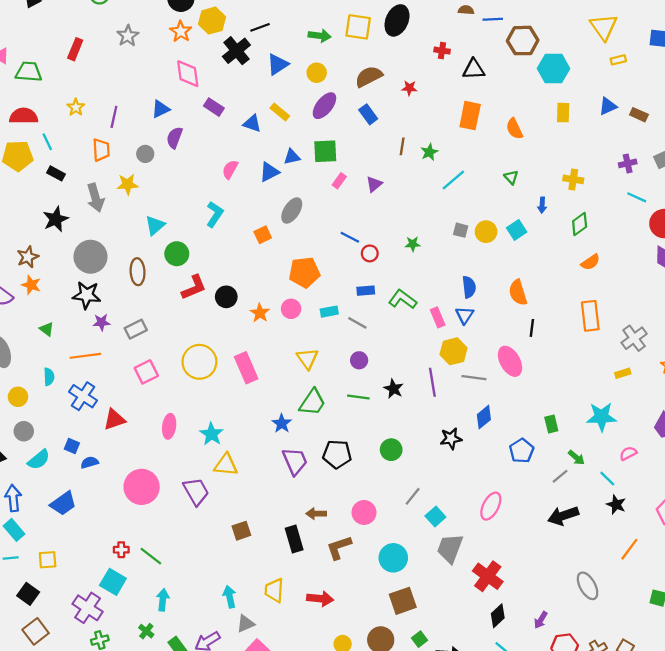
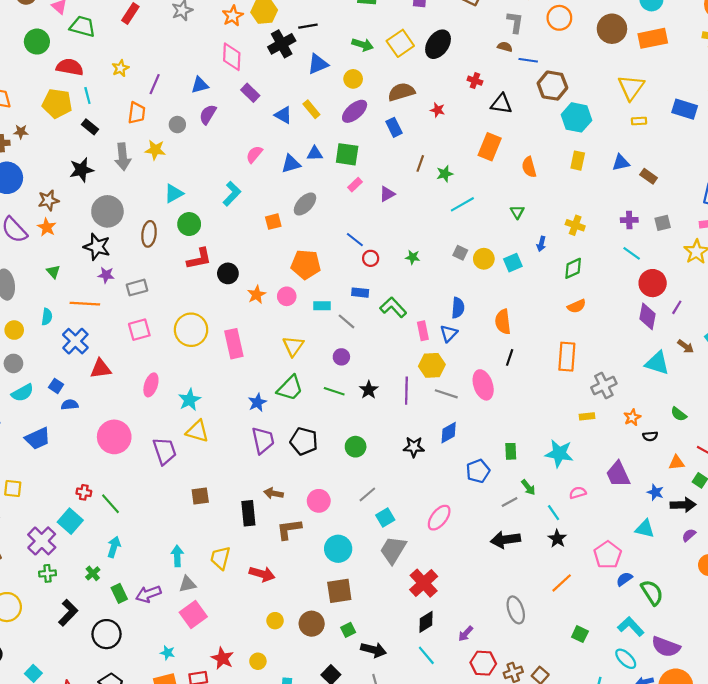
yellow square: (358, 27) -> (400, 43), turned 36

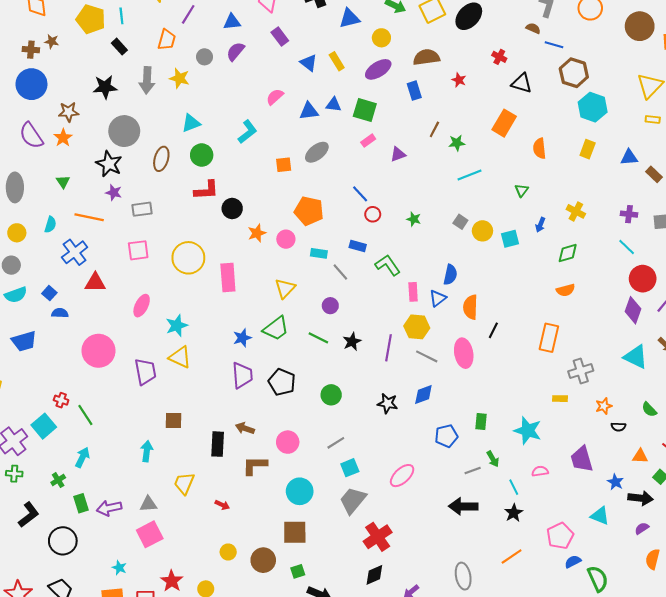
orange semicircle: (503, 322) -> (471, 307), moved
cyan arrow: (177, 556) -> (147, 451), moved
red arrow: (262, 574) -> (222, 505), size x0.6

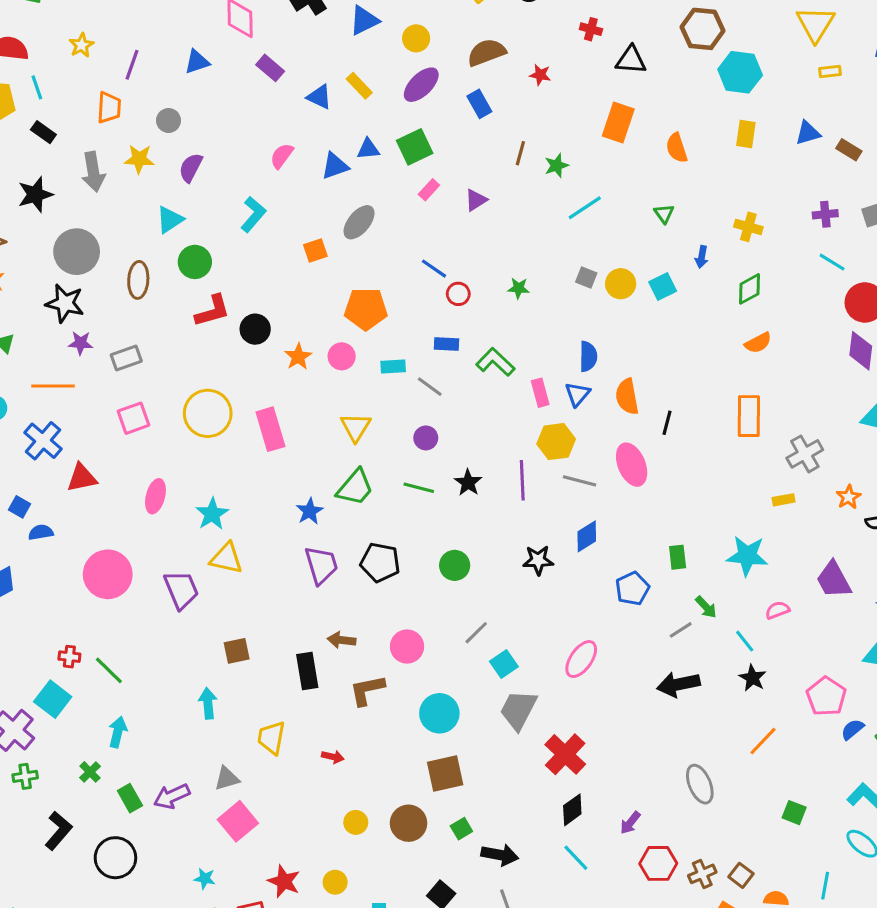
purple semicircle: (235, 51) -> (191, 168), moved
green square: (365, 110) -> (415, 147), turned -30

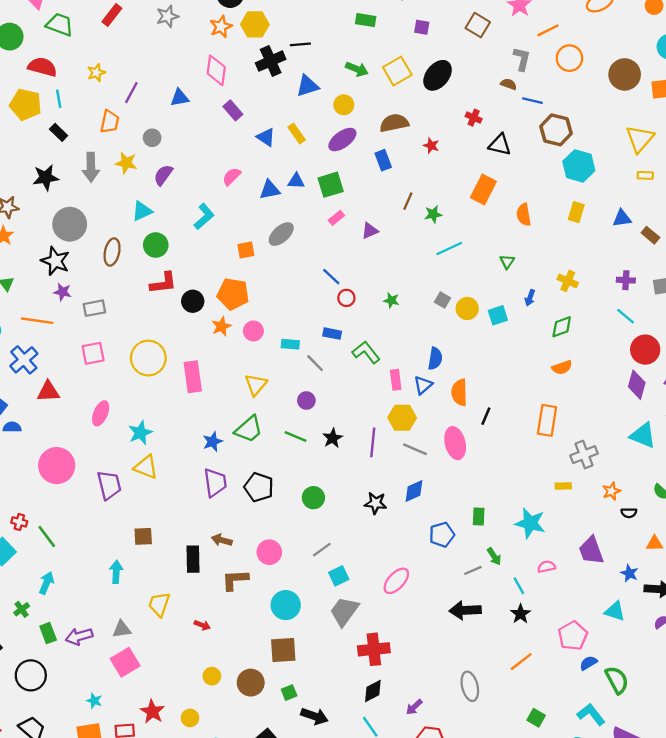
orange pentagon: (366, 309) -> (233, 294), moved
red cross: (565, 754) -> (374, 649), turned 32

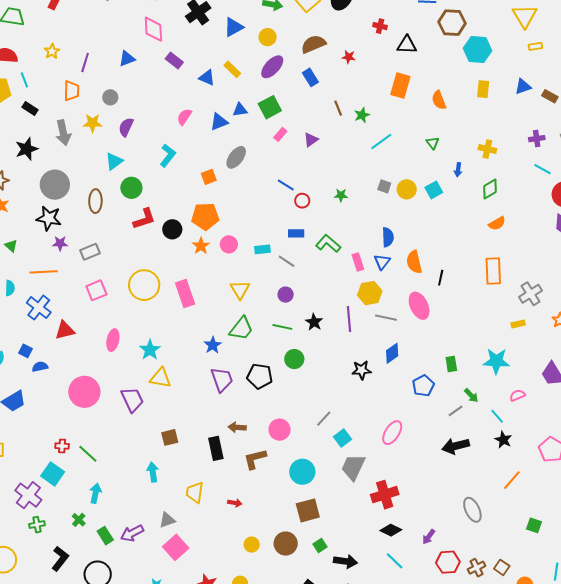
brown line: (408, 201) -> (338, 108), turned -35
green circle: (313, 498) -> (294, 359), moved
black diamond: (373, 691) -> (391, 530), turned 65

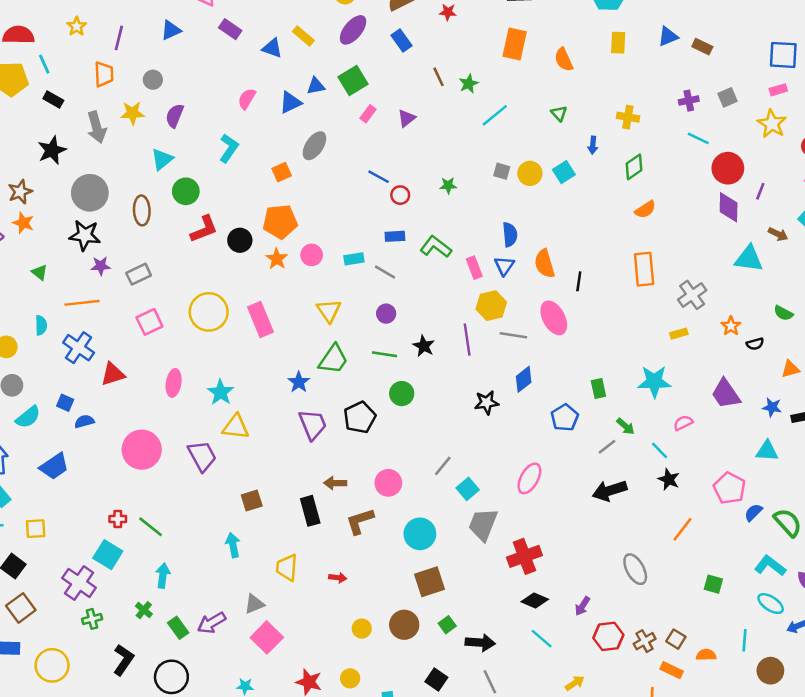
black pentagon: (260, 376) -> (360, 417), turned -30

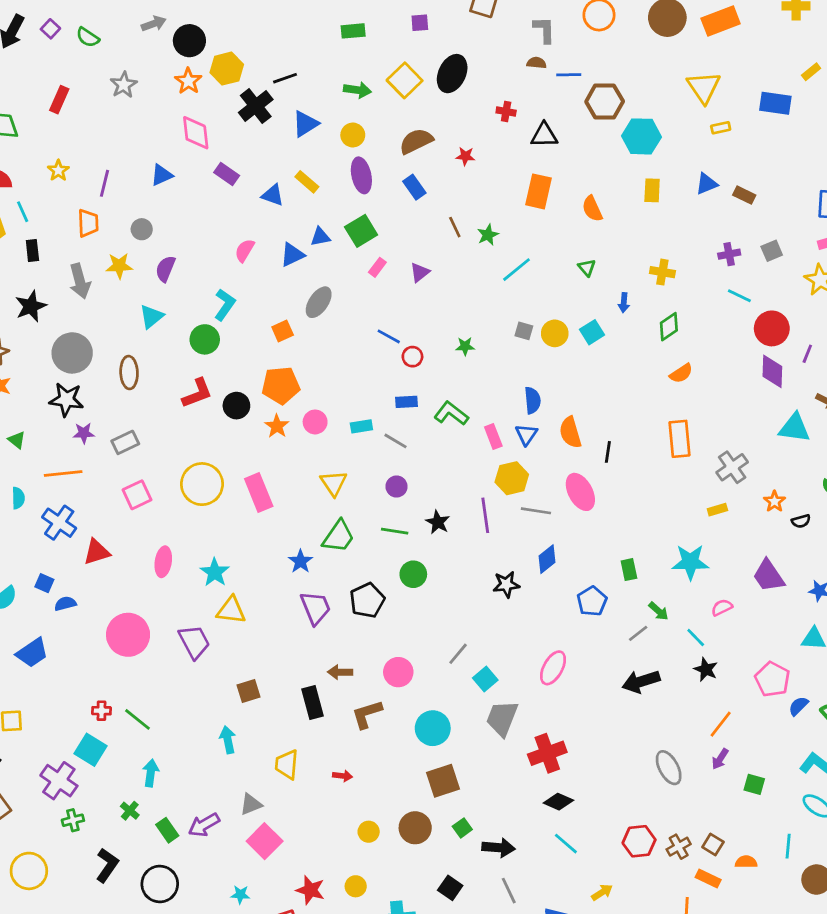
purple ellipse: (353, 30) -> (361, 175), turned -52
black rectangle: (53, 99) -> (32, 251), turned 54
green circle: (186, 191) -> (205, 339), moved
purple arrow: (582, 606) -> (720, 759), moved

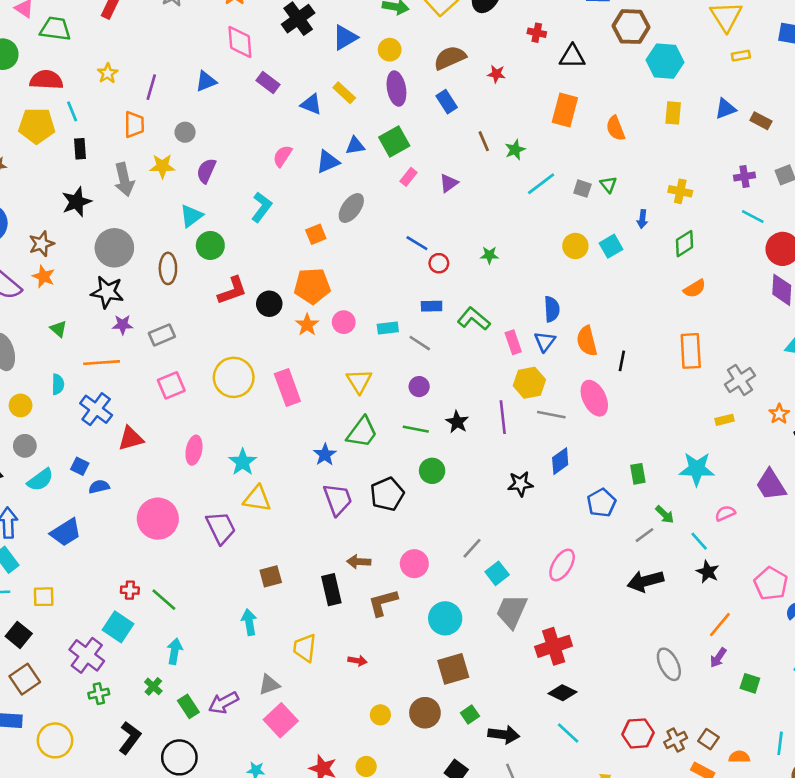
gray square: (524, 331) -> (582, 189), moved
green circle: (205, 339) -> (210, 245), moved

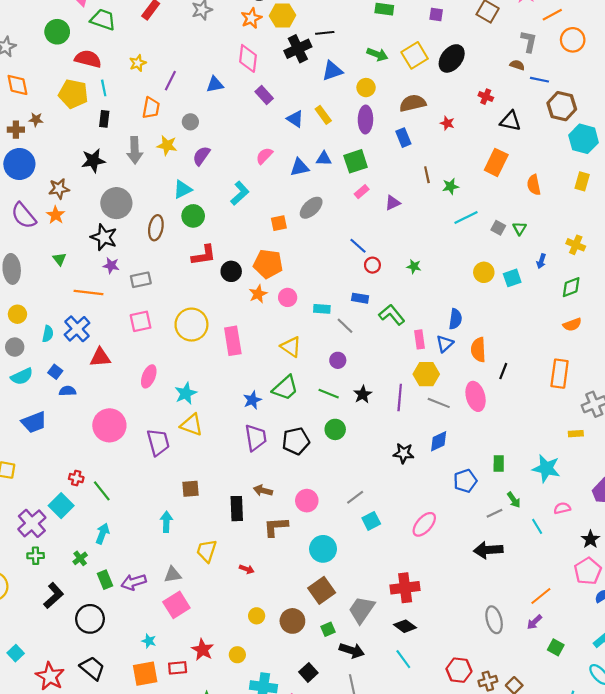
yellow triangle: (359, 381) -> (291, 347), turned -35
cyan semicircle: (58, 384) -> (48, 334), moved
black star: (708, 572) -> (590, 539), moved
gray trapezoid: (512, 611) -> (362, 610), moved
brown square: (453, 669) -> (322, 590), turned -30

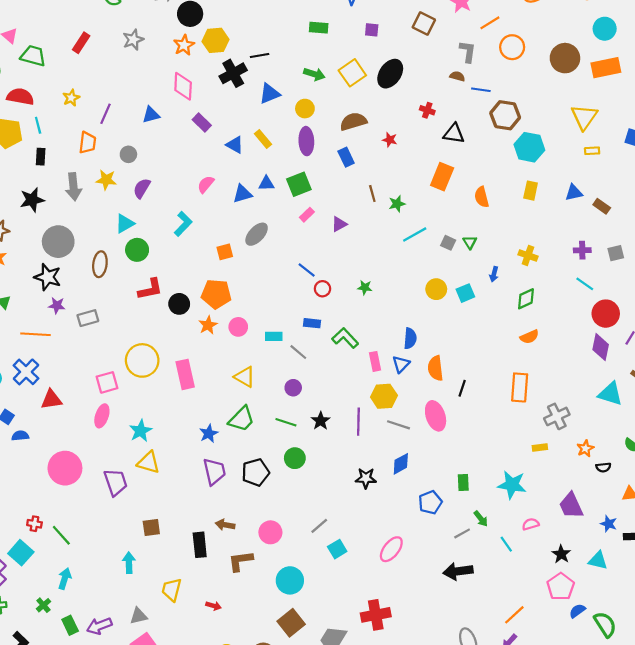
pink square: (141, 321) -> (107, 382), moved

